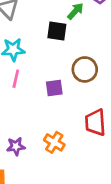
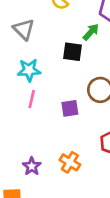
purple star: (16, 146) -> (32, 166), turned -30

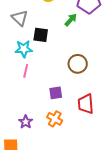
black square: (73, 52) -> (41, 35), moved
purple square: (70, 108) -> (56, 93), moved

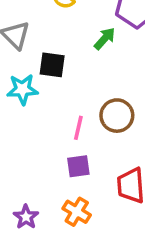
pink line: (26, 71) -> (78, 128), moved

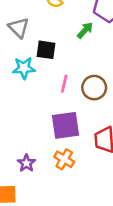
pink line: (78, 128) -> (64, 84), moved
purple square: (78, 166) -> (66, 125), size x1.6

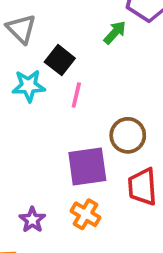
black square: (46, 50) -> (60, 60), turned 30
pink line: (64, 84) -> (76, 95), moved
brown circle: (94, 88) -> (128, 135), moved

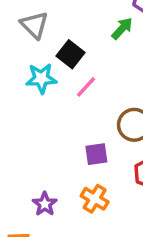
pink line: (76, 95) -> (86, 87), turned 30
purple square: (87, 167) -> (96, 154), size x0.6

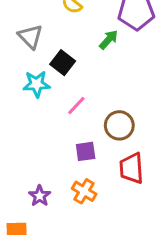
pink line: (86, 87) -> (76, 105), moved

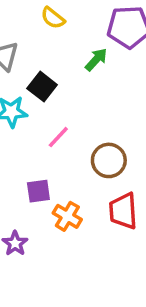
purple square: (86, 151) -> (38, 191), moved
orange cross: (84, 191) -> (67, 216), moved

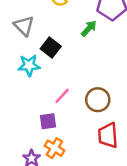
pink line: (58, 137) -> (62, 96), moved
orange cross: (67, 216) -> (54, 148), moved

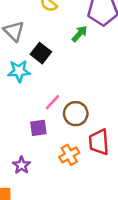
brown circle: (98, 100) -> (76, 114), moved
orange cross: (54, 148) -> (69, 155), moved, turned 30

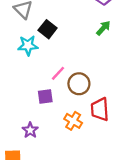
green arrow: (80, 34) -> (103, 28), moved
orange cross: (69, 155) -> (73, 121), turned -30

